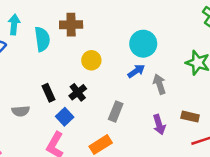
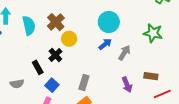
brown cross: (71, 25) -> (56, 22), moved, turned -36
gray arrow: (159, 84) -> (124, 53), turned 56
black cross: (78, 92) -> (55, 55), moved
gray rectangle: (116, 111) -> (84, 82), moved

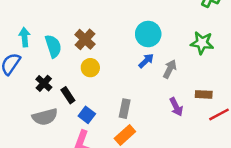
yellow circle: (69, 39) -> (90, 68), moved
black cross: (55, 55) -> (44, 83), moved
gray semicircle: (17, 84) -> (45, 117), size x1.5

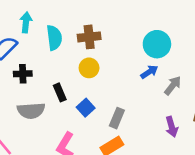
brown cross: (85, 39) -> (89, 37), turned 30
black cross: (44, 83) -> (23, 74), moved, turned 35
blue square: (87, 115) -> (86, 108), moved

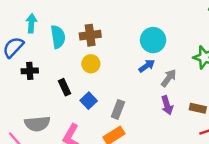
gray semicircle: (31, 111) -> (37, 124), moved
purple arrow: (172, 127) -> (167, 105), moved

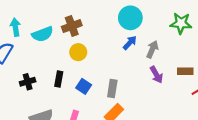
cyan semicircle: (58, 37) -> (43, 34), turned 90
black cross: (30, 71) -> (28, 82), moved
black rectangle: (64, 87) -> (59, 79), turned 48

